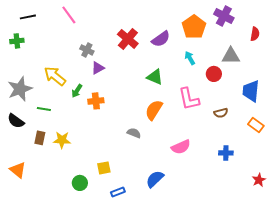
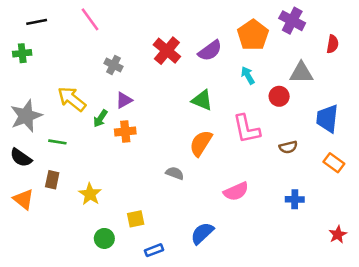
purple triangle: (98, 68) -> (124, 100), moved
yellow star: (62, 140) -> (90, 194), moved, turned 30
orange triangle: (18, 170) -> (23, 199), moved

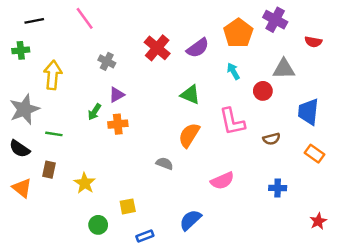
red semicircle: (333, 44) -> (313, 42), turned 91
yellow arrow: (72, 99) -> (53, 75), moved, turned 56

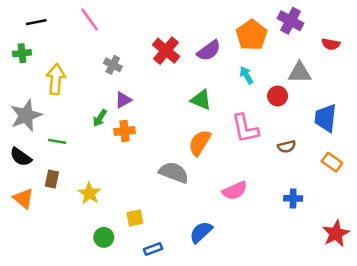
gray semicircle: (165, 163) -> (174, 173), size x1.6
red star: (318, 221) -> (336, 233), size x1.5

